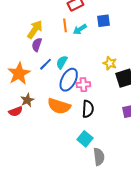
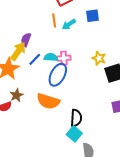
yellow arrow: (35, 29) -> (18, 51), moved
cyan semicircle: (62, 62) -> (51, 57), turned 64
pink cross: (83, 85) -> (64, 58), moved
black semicircle: (88, 109) -> (76, 118), moved

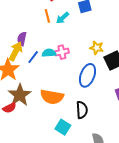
blue ellipse: (58, 75) -> (88, 75), moved
brown star: (16, 95) -> (20, 95), size x1.6
cyan square: (74, 134) -> (63, 127), moved

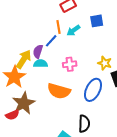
purple semicircle: (22, 39) -> (38, 51), moved
cyan semicircle: (49, 53) -> (41, 64), moved
blue line: (33, 57) -> (51, 41), moved
orange semicircle: (52, 97) -> (59, 91), moved

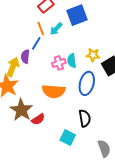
blue square: (97, 21) -> (77, 15), size x1.5
cyan semicircle: (41, 64) -> (72, 61), moved, turned -88
red semicircle: (12, 115) -> (38, 119), moved

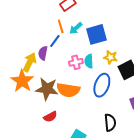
blue square: (77, 15) -> (97, 34), moved
brown star: (21, 110) -> (47, 89), moved, turned -30
black semicircle: (85, 118) -> (110, 123), moved

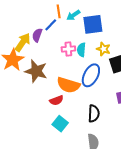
orange semicircle: (68, 90) -> (68, 85), moved
red semicircle: (50, 117) -> (56, 100), moved

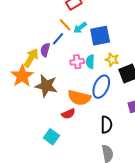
orange line: (59, 11) -> (65, 25), turned -32
cyan square: (60, 124) -> (51, 137), moved

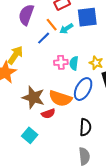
blue square: (100, 36) -> (87, 17), moved
purple semicircle: (45, 50) -> (26, 15), moved, size x1.5
brown star: (46, 86) -> (33, 97), moved

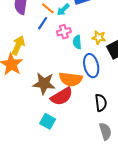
pink cross: (61, 62) -> (64, 32), moved
blue ellipse: (83, 89) -> (91, 66), turned -30
red semicircle: (48, 114) -> (62, 96), size x1.6

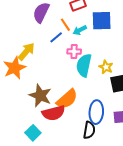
cyan semicircle: (77, 42) -> (84, 65), size x1.6
blue ellipse: (91, 66) -> (96, 112), moved
orange semicircle: (71, 79) -> (67, 99), turned -65

